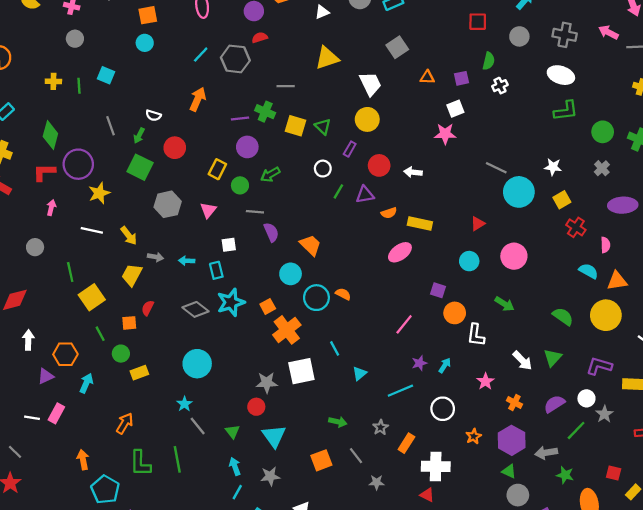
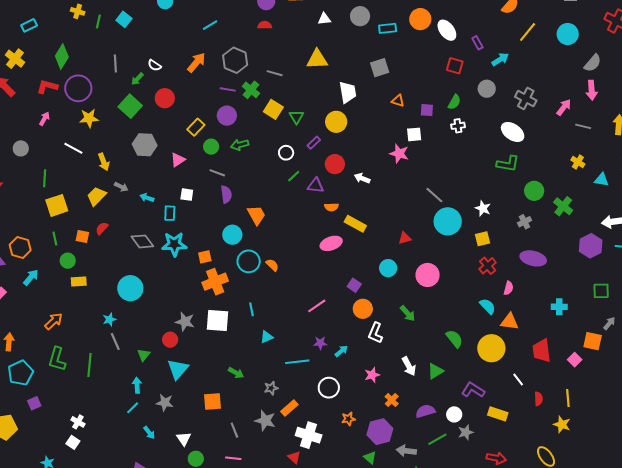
pink arrow: (608, 32) -> (564, 107), turned 84
gray hexagon: (235, 59) -> (235, 60), moved
gray line: (356, 456) -> (234, 430), moved
gray star: (377, 482) -> (265, 421), moved, size x1.5

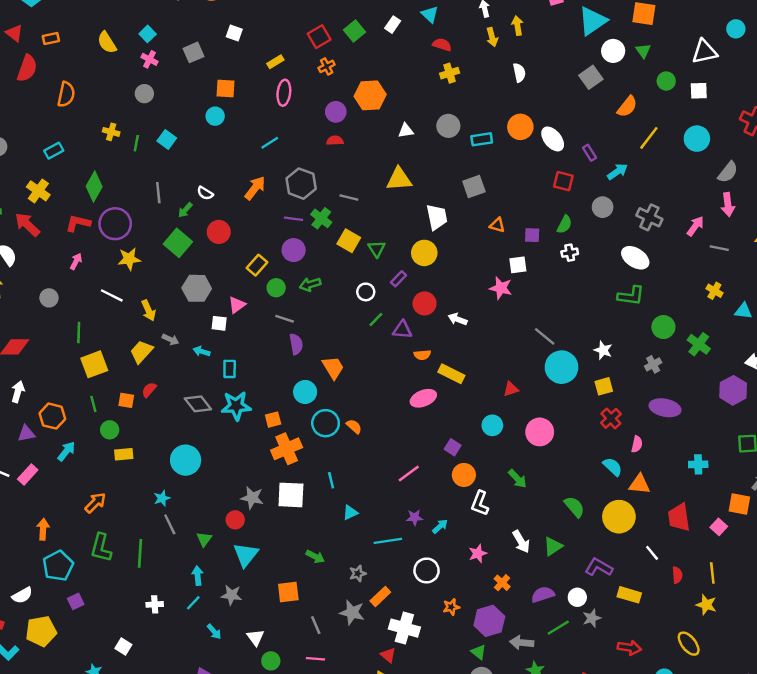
white square: (187, 195) -> (219, 323), moved
white cross: (78, 422) -> (155, 604), moved, turned -32

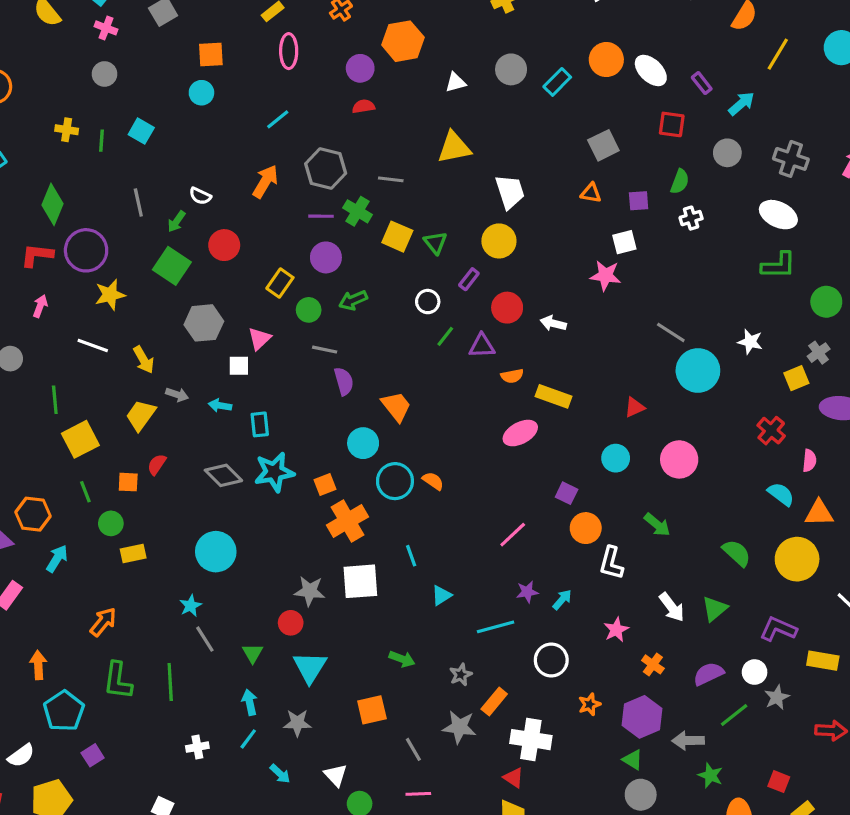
cyan rectangle: (482, 139) -> (557, 82), turned -30
gray square: (474, 186) -> (603, 145), moved
yellow square: (604, 386) -> (796, 378), moved

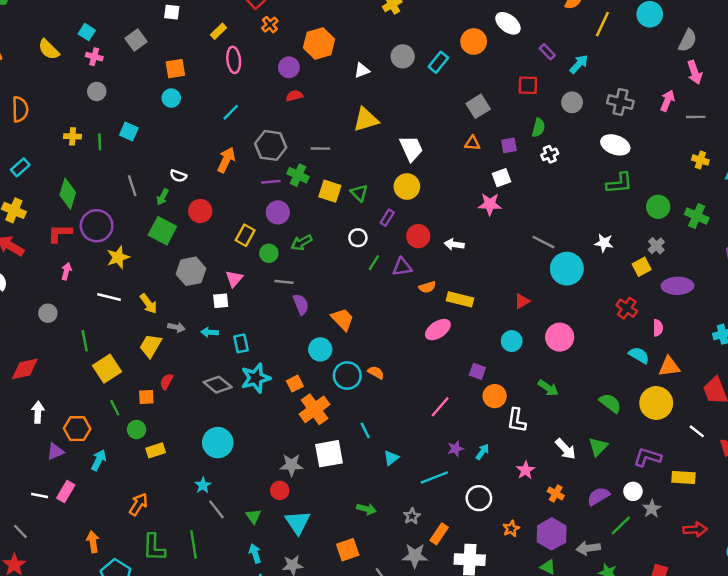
white ellipse: (651, 70) -> (508, 23), moved

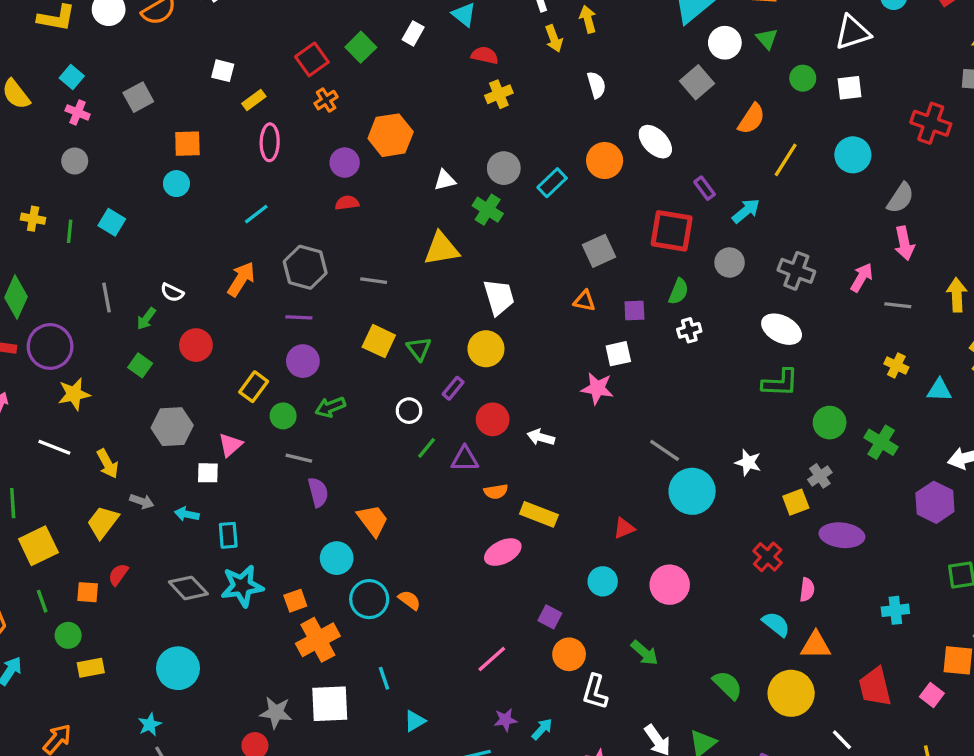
white square: (172, 12) -> (223, 71), moved
red square: (528, 85) -> (672, 231), size x1.5
green cross: (298, 175) -> (488, 210), moved
green square: (162, 231) -> (140, 365), size x0.6

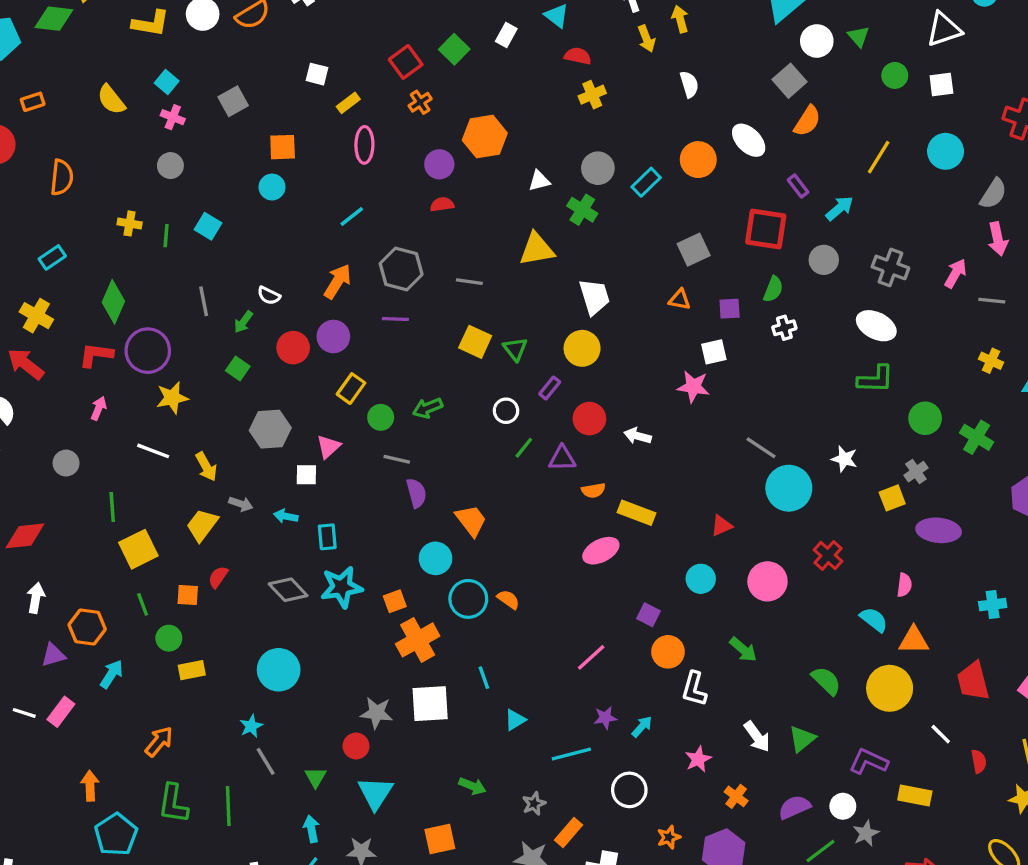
orange semicircle: (751, 119) -> (807, 121), moved
purple circle: (303, 361) -> (333, 337), moved
red cross: (768, 557) -> (828, 556), moved

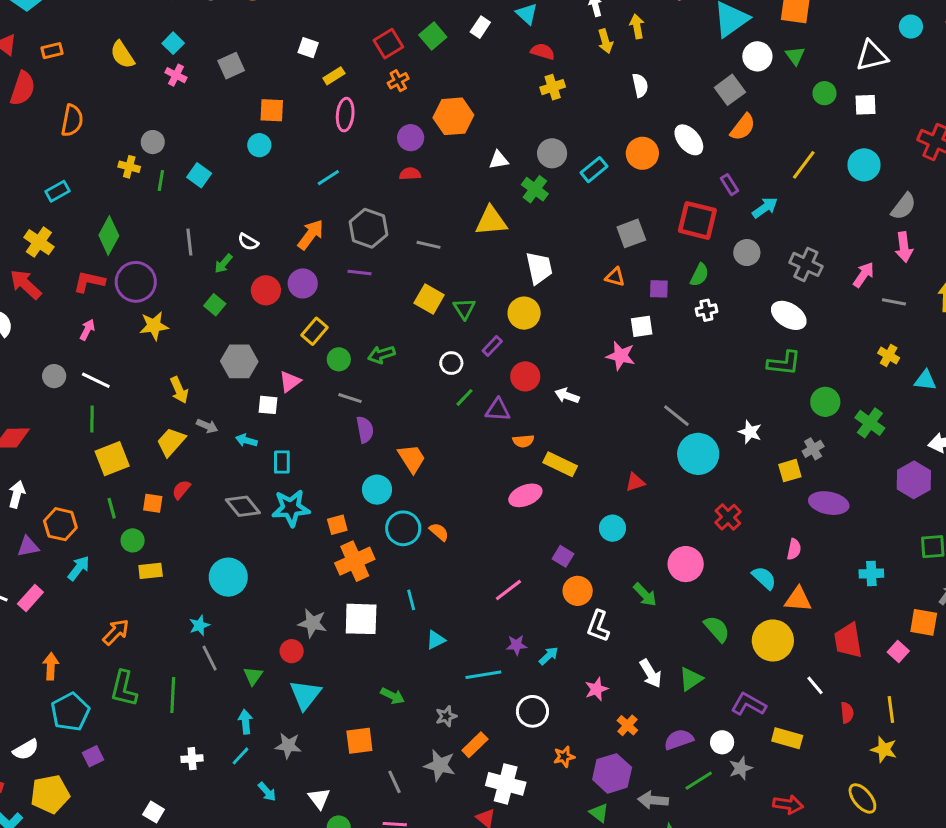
gray circle: (170, 166) -> (153, 142), moved
white line: (153, 451) -> (96, 380), moved
pink circle: (767, 581) -> (686, 564), moved

